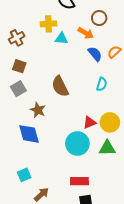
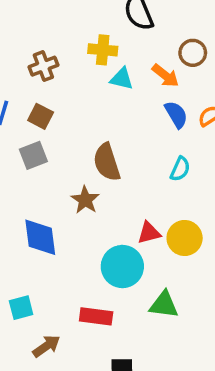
brown star: (38, 110) -> (85, 200), moved
green triangle: (107, 148) -> (164, 305), moved
red rectangle: (79, 181) -> (96, 316), moved

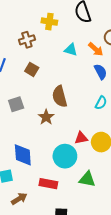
yellow cross: (103, 50) -> (49, 22), moved
brown square: (41, 116) -> (32, 69), moved
gray square: (33, 155) -> (16, 104), moved
blue diamond: (40, 237) -> (23, 155), moved

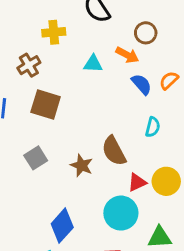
brown square: (32, 69) -> (46, 105), size x1.5
brown semicircle: (60, 96) -> (114, 151), moved
blue diamond: (23, 155) -> (62, 226), turned 60

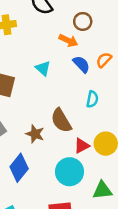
cyan triangle: (93, 64) -> (43, 68), moved, turned 42
blue diamond: (62, 226) -> (19, 168), moved

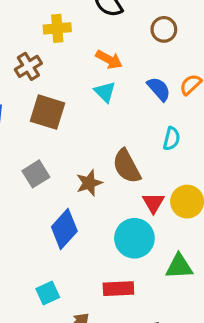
orange arrow: (68, 40) -> (109, 59), moved
brown star: (35, 134) -> (89, 183), turned 30
red triangle: (82, 146) -> (153, 203), turned -35

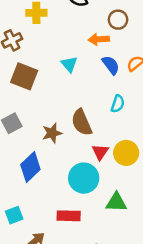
orange arrow: (109, 59) -> (99, 39), moved, turned 144

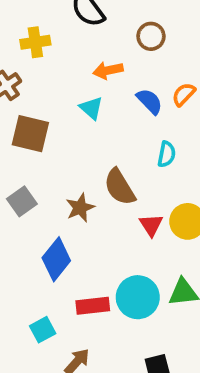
orange arrow: (99, 39) -> (108, 70), moved
cyan circle: (84, 178) -> (138, 297), moved
red rectangle: (69, 216) -> (93, 306), moved

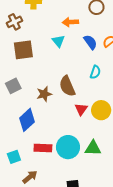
brown square: (30, 134) -> (23, 50), turned -30

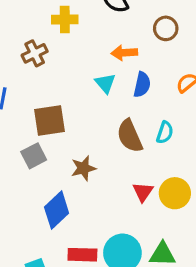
blue semicircle: (90, 42) -> (142, 85), moved, turned 49
brown square: (23, 50) -> (49, 120), moved
brown semicircle: (67, 86) -> (130, 136), moved

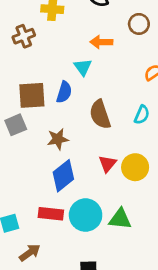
blue semicircle: (142, 85) -> (64, 92), moved
cyan semicircle: (165, 132) -> (142, 115), moved
blue diamond: (57, 210) -> (63, 176), moved

